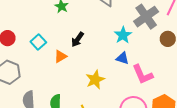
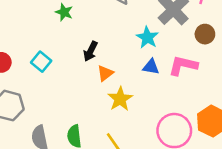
orange triangle: (60, 56) -> (105, 73), moved
pink L-shape: (143, 74) -> (183, 65), moved, turned 135

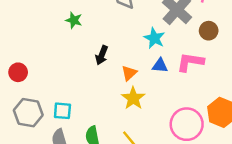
cyan square: (41, 62) -> (62, 111), moved, turned -30
orange triangle: (105, 73) -> (129, 73), moved

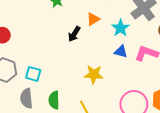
orange triangle: (129, 73) -> (93, 19), moved
yellow star: (133, 98) -> (94, 74), turned 30

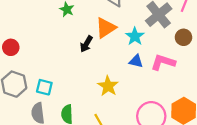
orange triangle: (93, 19) -> (106, 28), size x1.5
yellow star: (94, 74) -> (108, 86), turned 30

